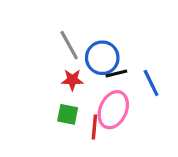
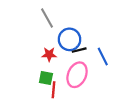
gray line: (69, 45) -> (47, 18), moved
red line: (94, 127) -> (53, 90), moved

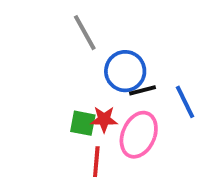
red star: (49, 54) -> (104, 119), moved
green square: (46, 78) -> (83, 123), moved

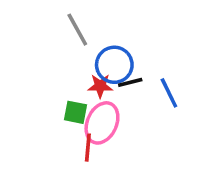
red star: (104, 119) -> (100, 86), moved
pink ellipse: (139, 135) -> (102, 123), moved

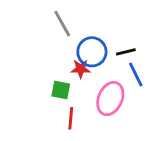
black line: (130, 82) -> (126, 52), moved
pink ellipse: (102, 123) -> (110, 99), moved

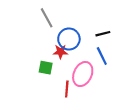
black line: (126, 52) -> (103, 34), moved
red line: (71, 118) -> (67, 89), moved

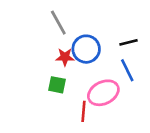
red star: (60, 52) -> (65, 57), moved
pink ellipse: (83, 74) -> (103, 93), turned 40

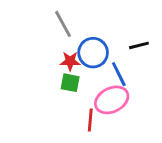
blue line: (127, 70) -> (119, 74), moved
green square: (57, 85) -> (70, 83), moved

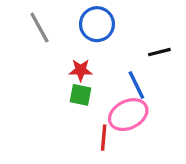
gray line: (63, 24) -> (39, 27), moved
blue circle: (93, 53) -> (97, 24), moved

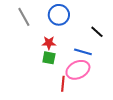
black line: (159, 52) -> (97, 32), turned 56
blue line: (136, 85) -> (83, 52), turned -48

